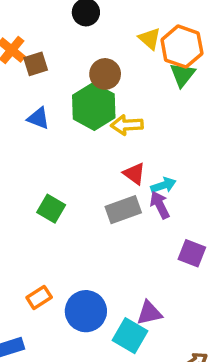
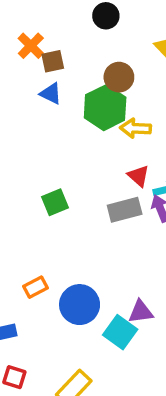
blue triangle: (38, 118) -> (51, 94), moved
green square: (51, 209) -> (55, 202), turned 32

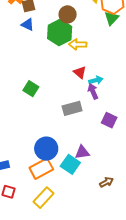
green square: (55, 202) -> (31, 89), turned -35
gray rectangle: (125, 210) -> (72, 108), moved
orange rectangle: (36, 287) -> (41, 169), moved, size x1.6

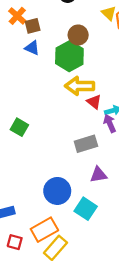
yellow arrow: (78, 44) -> (80, 86), moved, size x1.4
green square: (31, 89) -> (19, 127), moved
purple triangle: (82, 152) -> (98, 175), moved
orange rectangle: (41, 169) -> (44, 230), moved

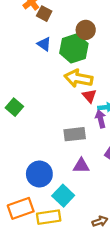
brown square: (33, 26) -> (44, 14), turned 32
blue triangle: (32, 48) -> (44, 44), moved
yellow rectangle: (55, 248) -> (49, 217), moved, turned 30

